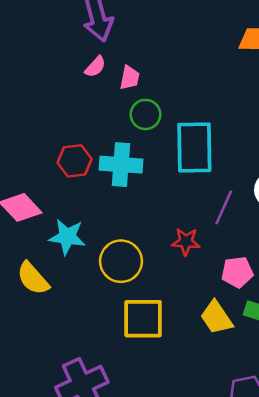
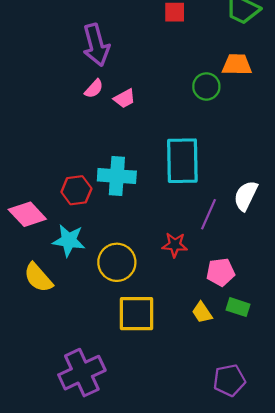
pink trapezoid: (130, 78) -> (124, 98), turned 50
green circle: (145, 114) -> (206, 86), moved
red hexagon: (75, 161) -> (76, 190), moved
yellow trapezoid: (216, 317) -> (202, 313), size x0.7

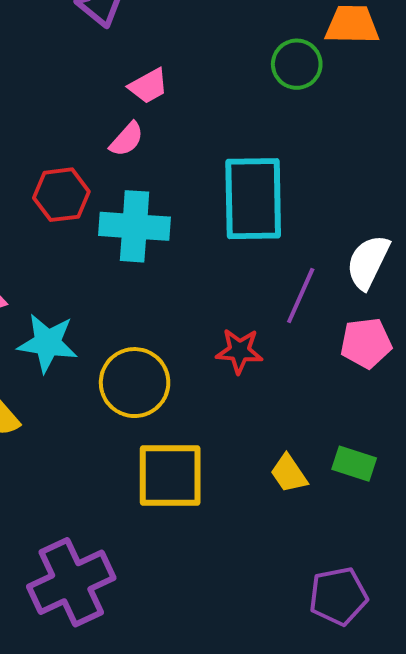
pink semicircle: (94, 89) -> (127, 139), moved
red hexagon: (76, 190) -> (61, 195), moved
pink pentagon: (221, 272) -> (366, 343), moved

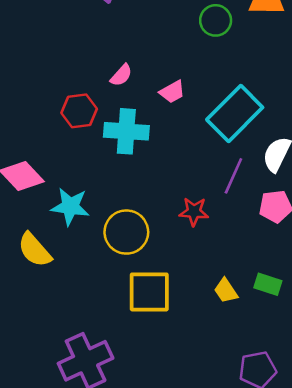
green circle: (297, 64) -> (216, 20), moved
pink trapezoid: (148, 86) -> (172, 92), moved
cyan rectangle: (253, 199) -> (235, 113), moved, turned 46

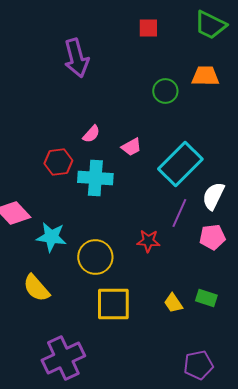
yellow semicircle: (35, 250) -> (36, 288), moved

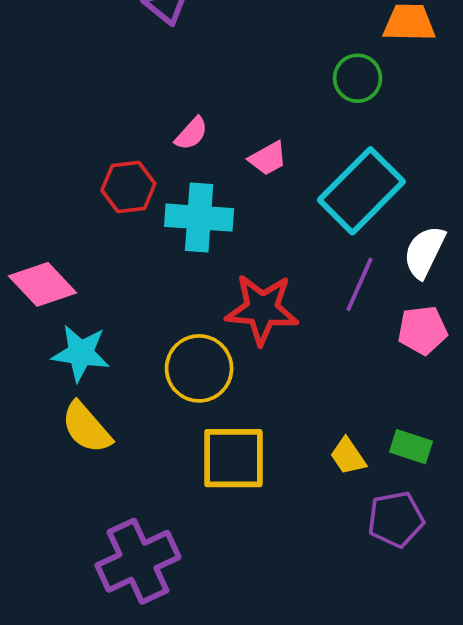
green circle: (165, 91) -> (358, 78), moved
cyan star: (51, 237) -> (81, 353), moved
red star: (148, 241) -> (262, 309), moved, size x1.6
purple pentagon: (198, 365) -> (396, 519), moved

